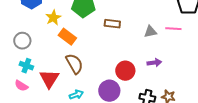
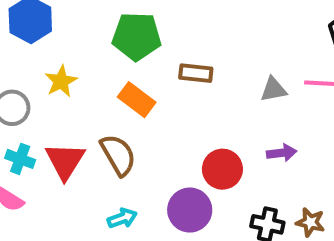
yellow star: (53, 18) -> (61, 81), moved
orange rectangle: (67, 37) -> (137, 100), moved
red triangle: (49, 79) -> (65, 161), moved

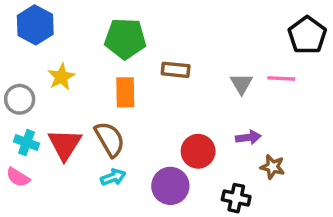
gray triangle: (274, 89) -> (241, 84), turned -50
orange rectangle: (137, 100) -> (125, 92), turned 52
cyan arrow: (122, 218) -> (113, 177), moved
brown star: (310, 222) -> (273, 167), moved

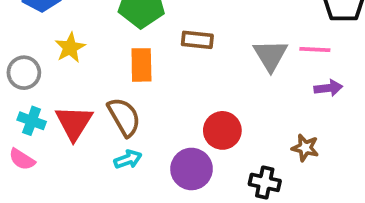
gray triangle: (241, 84) -> (271, 55), size x1.4
purple arrow: (248, 137) -> (328, 88), moved

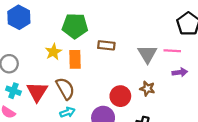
yellow star: (70, 48) -> (53, 52), moved
brown star: (305, 148) -> (147, 89), moved

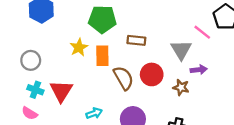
pink line: (172, 51) -> (202, 32), moved, turned 35
purple arrow: (180, 72) -> (199, 70), moved
brown semicircle: (65, 89) -> (123, 78), moved
red circle: (120, 96) -> (152, 74), moved

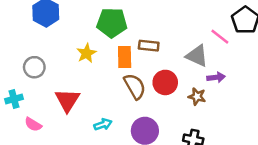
gray triangle: (181, 50) -> (197, 56), turned -35
orange rectangle: (102, 56) -> (125, 57), moved
cyan cross: (35, 90) -> (14, 99), moved, turned -35

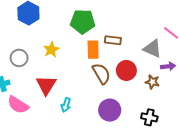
yellow star: (86, 53) -> (51, 50), moved
pink semicircle: (33, 124) -> (18, 105), size x1.5
cyan arrow: (103, 124) -> (66, 105), moved, turned 128

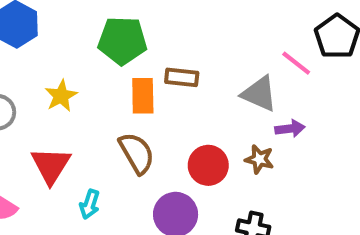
red circle: (126, 70) -> (208, 165), moved
brown semicircle: (101, 74) -> (137, 153), moved

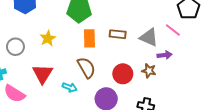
pink line: (296, 63) -> (173, 30), moved
brown rectangle: (182, 77) -> (118, 34), moved
cyan arrow: (90, 204) -> (70, 87), moved, turned -88

